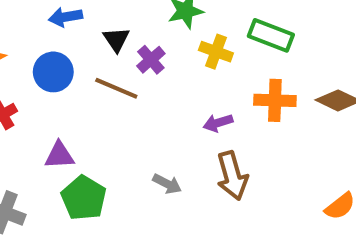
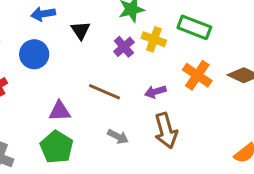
purple cross: (151, 60) -> (124, 47), moved
brown line: (116, 88) -> (105, 92), moved
orange cross: (275, 100) -> (197, 75), turned 32
purple triangle: (59, 155) -> (60, 111), moved

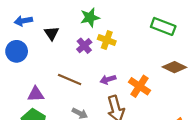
green rectangle: (194, 27) -> (163, 26), moved
orange cross: (197, 75) -> (139, 86), moved

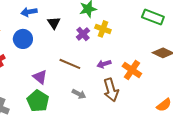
purple triangle: (36, 94) -> (40, 77), turned 42

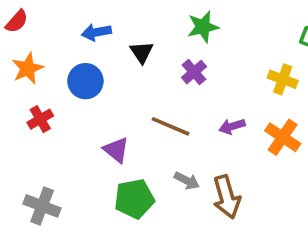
yellow cross: (103, 29) -> (283, 79), moved
brown arrow: (111, 90) -> (227, 197), moved
green pentagon: (38, 101) -> (134, 199), moved, turned 30

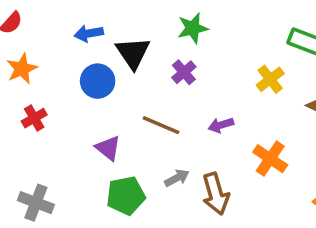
black triangle: (142, 52) -> (133, 53), size x1.5
yellow cross: (283, 79) -> (270, 79), turned 32
blue circle: (85, 81) -> (98, 81), moved
orange cross: (283, 137) -> (270, 159), moved
gray arrow: (187, 181) -> (177, 178), turned -55

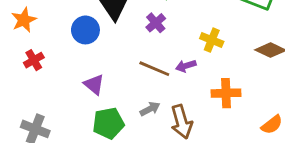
yellow cross: (270, 79) -> (212, 40), moved, turned -30
brown line: (161, 125) -> (154, 69), moved
orange cross: (270, 159) -> (226, 93), turned -36

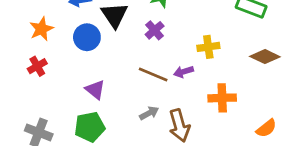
orange star: (24, 20) -> (41, 29), moved
yellow cross: (212, 40) -> (208, 47), turned -30
green pentagon: (108, 123) -> (90, 127), moved

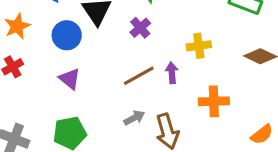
purple arrow: (184, 72) -> (172, 73), turned 102
brown line: (153, 74) -> (139, 76), turned -52
purple triangle: (95, 90) -> (70, 79), moved

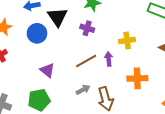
purple cross: (140, 28) -> (87, 28), turned -32
purple triangle: (70, 79) -> (47, 70), moved

